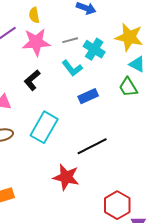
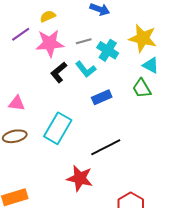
yellow semicircle: (34, 15) -> (48, 16), turned 77
black L-shape: (32, 80) -> (59, 72), moved

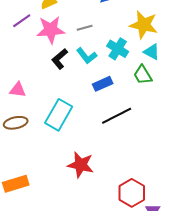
cyan cross: (108, 50) -> (118, 49), moved
black line: (106, 147) -> (117, 116), moved

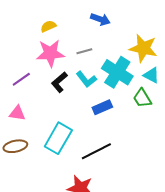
purple line: (22, 21) -> (21, 79), moved
cyan cross: (118, 49) -> (117, 72), size x1.4
black line: (117, 116) -> (96, 151), moved

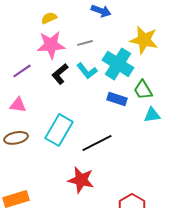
cyan triangle: (151, 75) -> (152, 115), moved, turned -36
blue rectangle: (102, 107) -> (117, 99), moved, turned 42

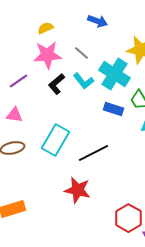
gray line: (85, 43) -> (81, 53), turned 56

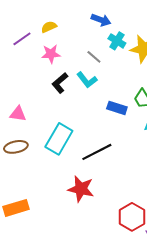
gray line: (81, 53) -> (94, 57), moved
pink star: (47, 55) -> (51, 54), size x0.7
cyan cross: (114, 74) -> (117, 41), moved, size x0.6
purple line: (18, 81) -> (22, 39), moved

